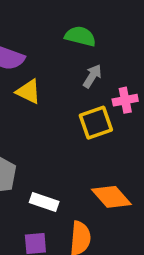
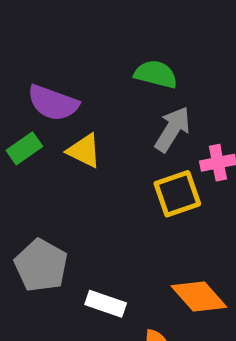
gray arrow: (92, 76) -> (173, 129), size x1.4

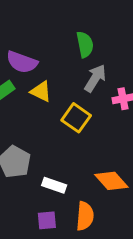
green semicircle: (156, 74) -> (85, 44), turned 65
yellow square: (177, 194) -> (76, 118), moved, turned -36

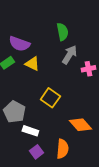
yellow square: (76, 118) -> (50, 98), moved
white rectangle: (54, 185) -> (30, 131), moved
purple square: (47, 220) -> (36, 152), turned -32

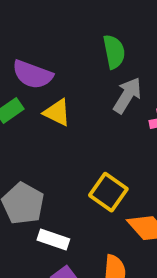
yellow square: (50, 98) -> (108, 192), moved

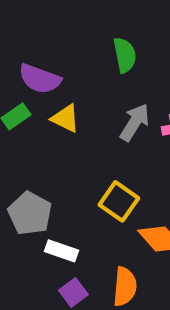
gray arrow: (127, 95) -> (135, 122), moved

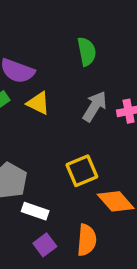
yellow square: (119, 201) -> (82, 171), turned 32

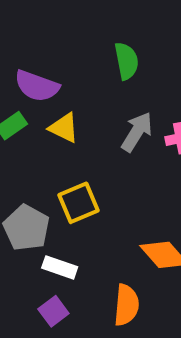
yellow square: (82, 171) -> (78, 203), moved
purple square: (45, 245) -> (53, 311), moved

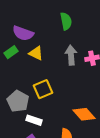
gray arrow: (137, 132) -> (71, 55), turned -36

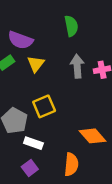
yellow triangle: (36, 53) -> (36, 64), turned 42

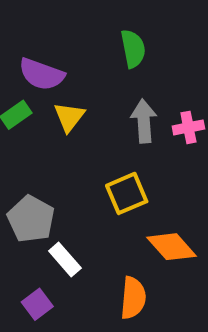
yellow square: (44, 106) -> (127, 193), moved
white rectangle: (33, 143) -> (65, 260), turned 30
purple square: (30, 168) -> (37, 304), moved

